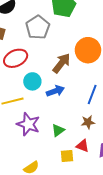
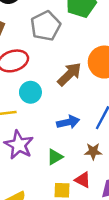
blue arrow: (55, 91) -> (68, 122), moved

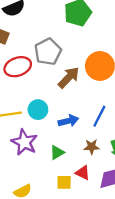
gray pentagon: (45, 26) -> (48, 52), moved
cyan circle: (30, 92) -> (38, 110), moved

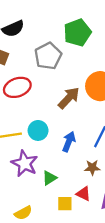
gray pentagon: (48, 52) -> (48, 56), moved
blue arrow: (68, 121) -> (69, 142), turned -54
green triangle: (57, 152) -> (49, 178), moved

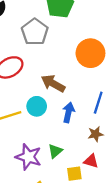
brown arrow: (69, 98) -> (53, 83), moved, turned -95
purple star: (25, 163) -> (28, 157), moved

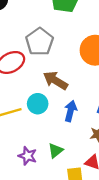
gray pentagon: (35, 32) -> (40, 42), moved
purple star: (28, 157) -> (28, 156), size x0.7

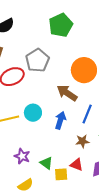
brown arrow: (55, 80) -> (67, 93), moved
green triangle: (56, 151) -> (46, 163), moved, turned -48

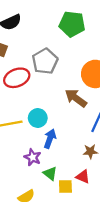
green pentagon: (61, 25) -> (72, 24), turned 30
blue arrow: (60, 120) -> (50, 139), moved
purple star: (22, 156) -> (33, 157), moved

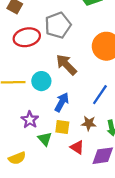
brown arrow: (76, 98) -> (66, 65), moved
blue arrow: (50, 139) -> (62, 102), moved
yellow square: (65, 187) -> (62, 127), moved

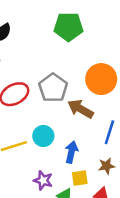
gray pentagon: (58, 25) -> (53, 88), moved
brown arrow: (66, 65) -> (80, 109), moved

